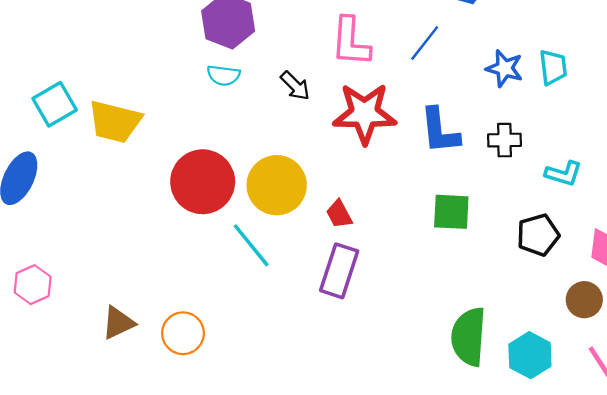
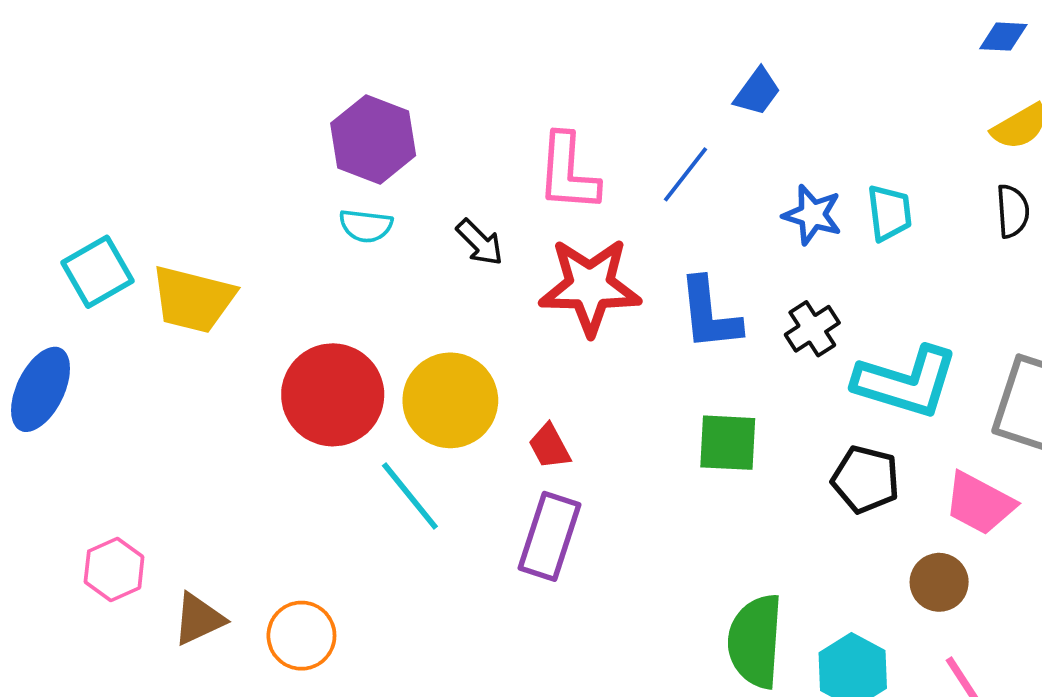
black cross: (504, 140) -> (812, 329), turned -32
cyan L-shape: (563, 174) -> (906, 382), size x1.8
black pentagon: (538, 235) -> (866, 479), turned 30
pink hexagon: (33, 285) -> (114, 569), moved

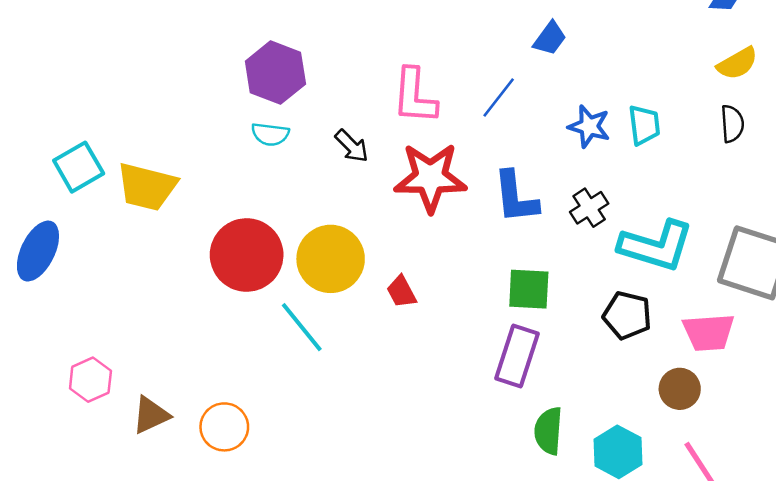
pink trapezoid: (980, 503) -> (709, 332), turned -32
purple rectangle: (550, 536) -> (517, 356), moved
green semicircle: (755, 641) -> (548, 431), size x0.7

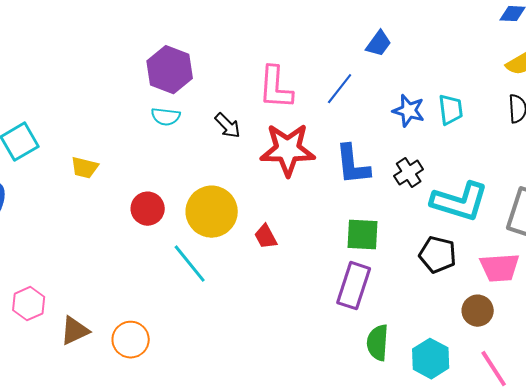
yellow trapezoid: (147, 187) -> (85, 168), moved, size x0.6
red circle: (247, 255) -> (148, 209), size x0.6

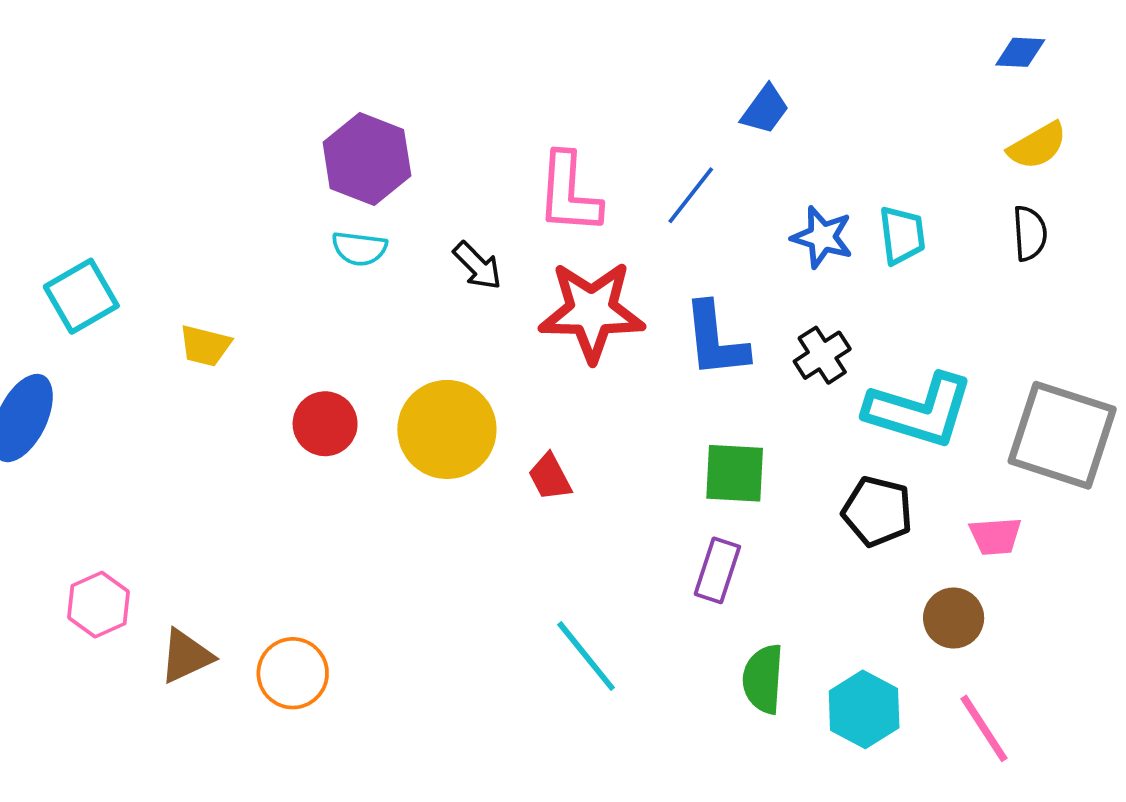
cyan line: (190, 264) -> (586, 656), moved
pink trapezoid: (500, 268) -> (995, 536), size x0.7
purple rectangle: (354, 286) -> (717, 570), size x0.7

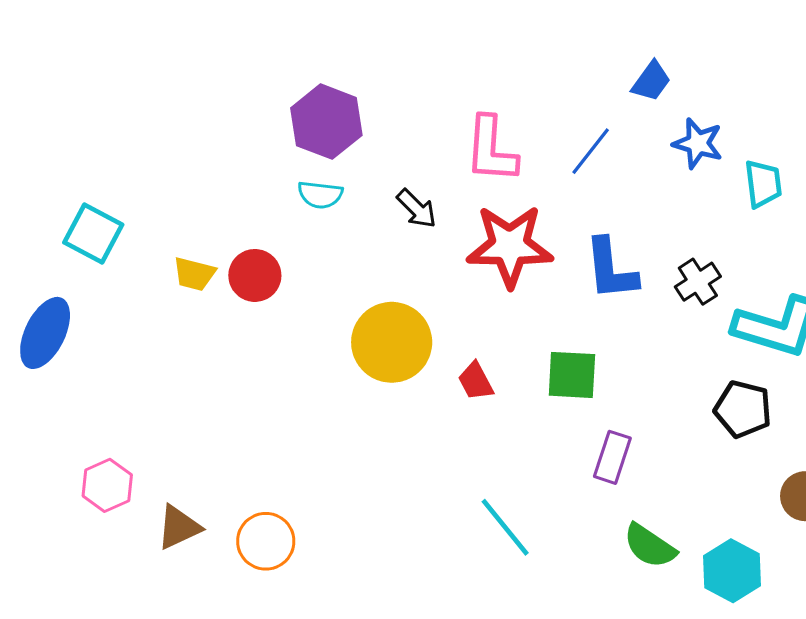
blue star: (822, 237) -> (698, 143), moved
cyan square: (81, 296) -> (93, 234), turned -32
red circle: (325, 424) -> (255, 275), moved
green square: (735, 473) -> (572, 375), moved
green semicircle: (763, 679) -> (650, 546), turned -60

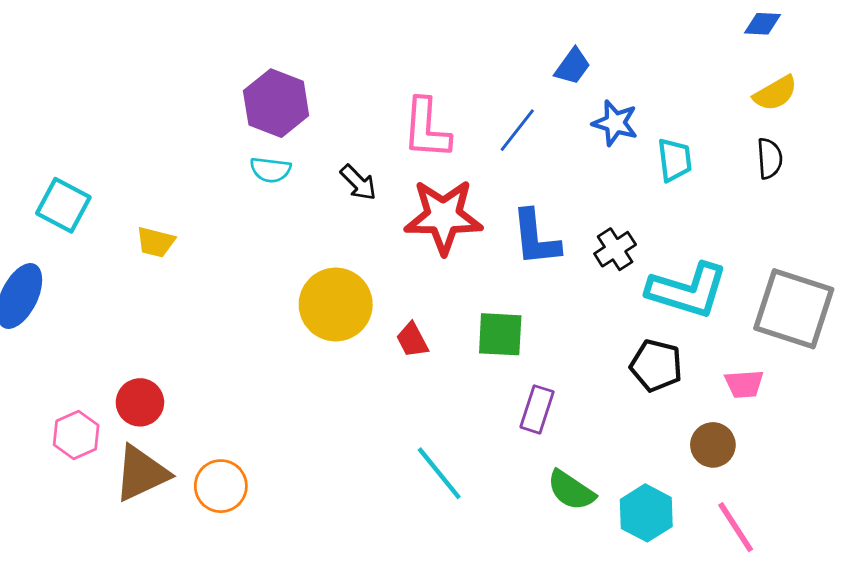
red circle: (255, 275) -> (140, 402), moved
brown triangle: (179, 527) -> (141, 473), size x1.4

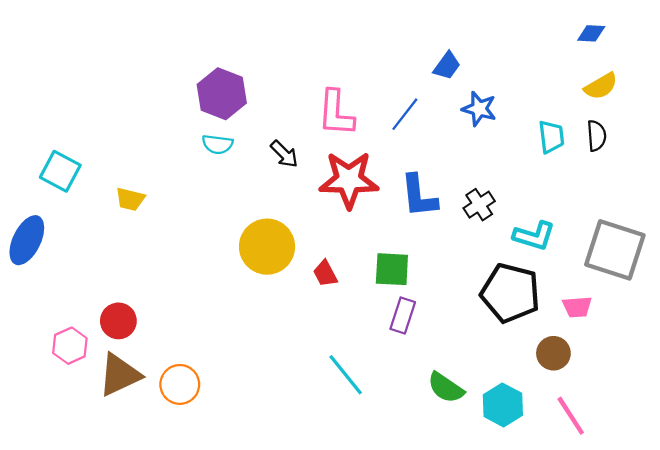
cyan trapezoid: (675, 160) -> (551, 137), moved
cyan L-shape: (687, 290) -> (534, 236), size x0.7
black pentagon: (656, 365) -> (510, 293), size x1.5
purple rectangle: (537, 409) -> (403, 316), moved

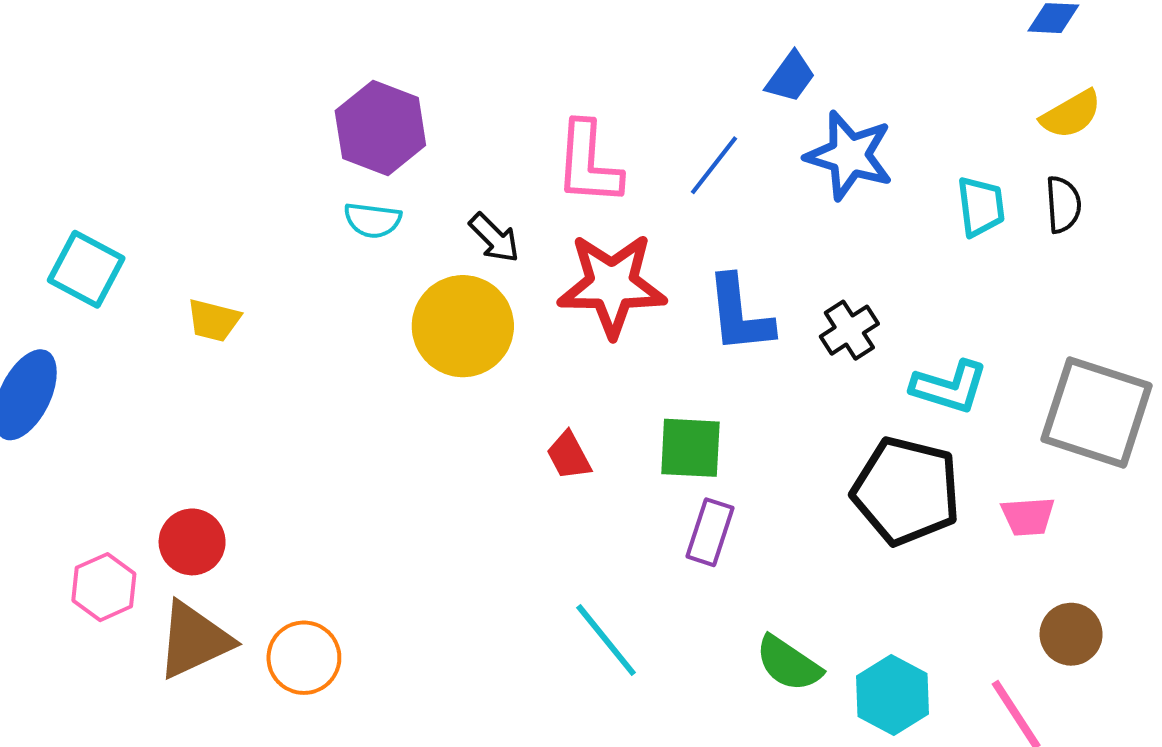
blue star: (479, 109) -> (849, 155), size x1.4
yellow circle: (267, 247) -> (463, 326), moved
brown circle: (553, 353) -> (1071, 634), moved

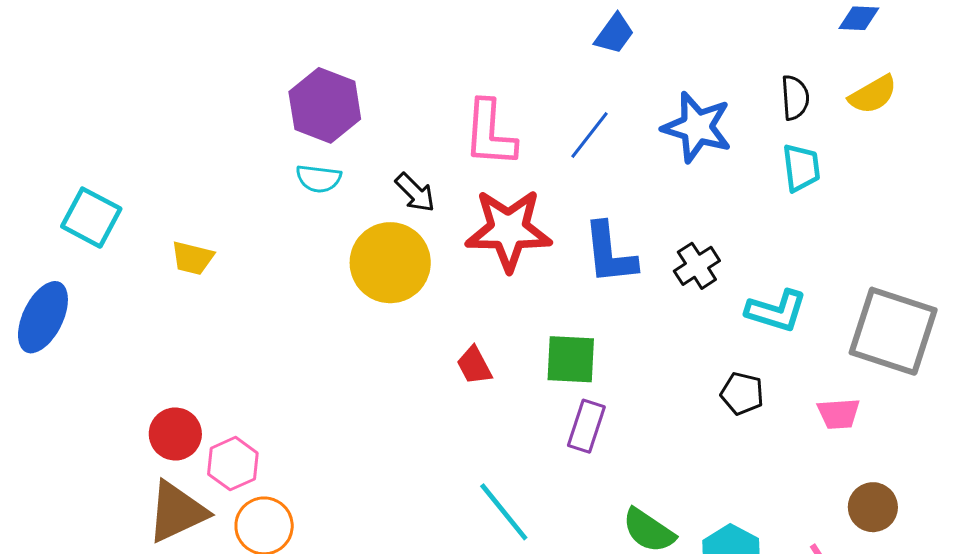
blue trapezoid: (790, 77) -> (614, 34), moved
black semicircle: (1063, 204) -> (795, 98), moved
black pentagon: (906, 491) -> (742, 394), size x0.5
pink hexagon: (104, 587) -> (233, 464), moved

